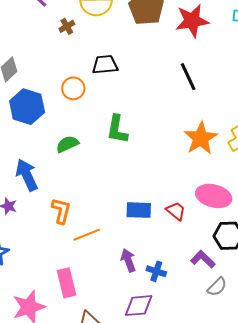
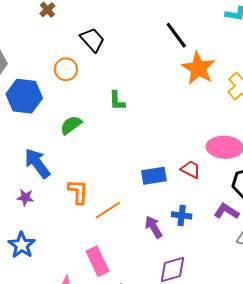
black trapezoid: (105, 65) -> (92, 40), turned 64
green L-shape: (117, 129) -> (117, 101), size x0.7
orange star: (201, 138) -> (198, 68), moved
blue cross: (156, 271) -> (182, 215), moved

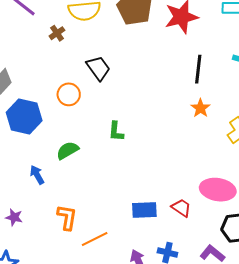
black line: (176, 35) -> (198, 69), moved, turned 36
orange star: (198, 68) -> (200, 108), size x0.6
blue arrow: (37, 163) -> (37, 175), moved, size x0.6

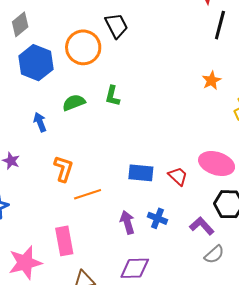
black line: (198, 69) -> (220, 25), moved
orange circle: (69, 94) -> (83, 47), size x1.5
green L-shape: (116, 131) -> (112, 96), moved

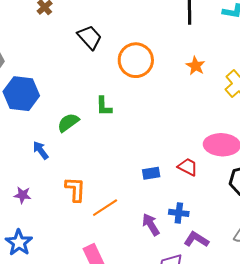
orange circle: (83, 47) -> (136, 60), moved
blue rectangle: (141, 173) -> (151, 173), size x0.7
purple L-shape: (202, 226) -> (196, 239), moved

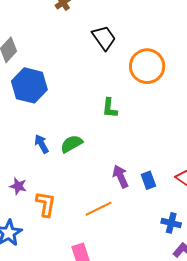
green semicircle: (68, 123) -> (72, 144), moved
blue rectangle: (151, 173) -> (148, 180), turned 72
orange L-shape: (75, 189) -> (46, 204), moved
purple arrow: (151, 225) -> (121, 176), moved

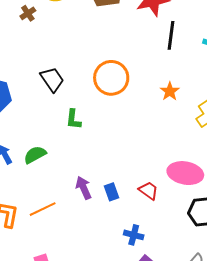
black trapezoid: (104, 38) -> (52, 79), moved
orange line: (99, 209) -> (43, 209), moved

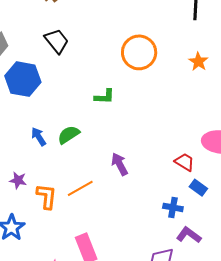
black trapezoid: (52, 79) -> (57, 41), moved
green L-shape: (73, 119) -> (104, 97), turned -90
blue rectangle: (111, 192) -> (198, 188), moved, turned -30

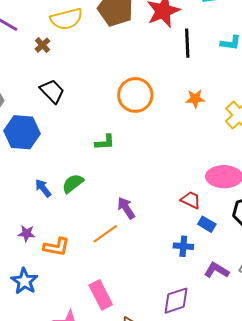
orange star: (198, 62) -> (195, 99), turned -30
orange line: (80, 188) -> (105, 234), moved
orange L-shape: (47, 196) -> (56, 247), turned 100
purple L-shape: (189, 235) -> (217, 270), moved

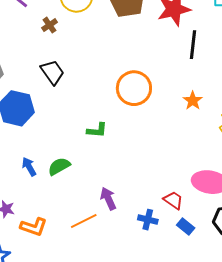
orange star: (195, 99) -> (193, 101), turned 30
blue cross: (183, 246) -> (148, 220), moved

